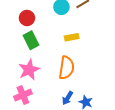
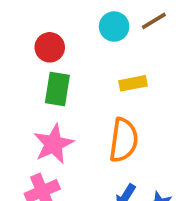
green rectangle: (31, 40) -> (57, 89), turned 36

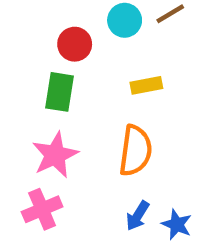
red circle: (50, 47) -> (75, 44), moved

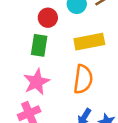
yellow rectangle: (146, 85) -> (89, 42), size x1.6

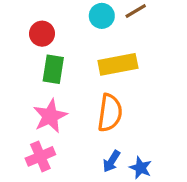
red circle: (48, 18) -> (42, 34), moved

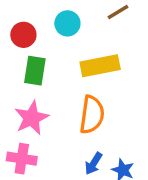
cyan circle: (102, 16) -> (67, 23), moved
pink cross: (40, 156) -> (22, 159), turned 32

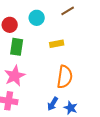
yellow rectangle: (100, 66) -> (57, 44), size x0.6
orange semicircle: (92, 115) -> (65, 77), moved

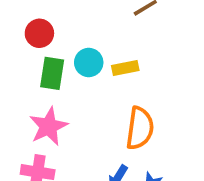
cyan circle: (37, 18) -> (89, 62), moved

